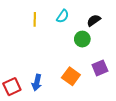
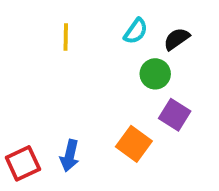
cyan semicircle: (63, 16) -> (136, 31), moved
purple square: (100, 68) -> (175, 115), moved, turned -35

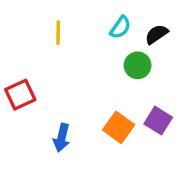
purple square: (175, 115) -> (158, 121), moved
red square: (23, 163) -> (20, 95), moved

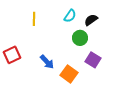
purple square: (158, 121) -> (93, 60), moved
blue arrow: (62, 138) -> (47, 62), moved, turned -56

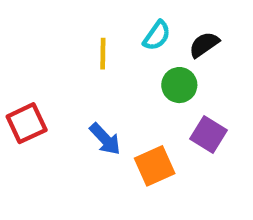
yellow line: (34, 19) -> (103, 54), moved
orange square: (69, 74) -> (155, 166), turned 30

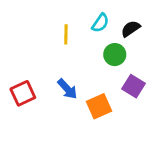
red square: (27, 123) -> (23, 93), moved

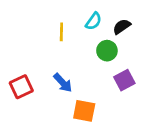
purple square: (133, 86) -> (124, 80), turned 30
orange square: (99, 106) -> (84, 111), moved, turned 35

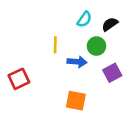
yellow line: (61, 32) -> (55, 45), moved
blue arrow: (63, 83) -> (77, 62), moved, turned -42

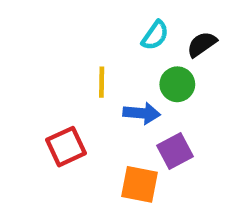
purple square: (112, 73) -> (175, 151), moved
red square: (19, 79) -> (66, 147), moved

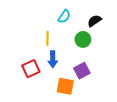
cyan semicircle: (155, 35) -> (64, 17), moved
blue arrow: (142, 113) -> (53, 59), moved, turned 84

